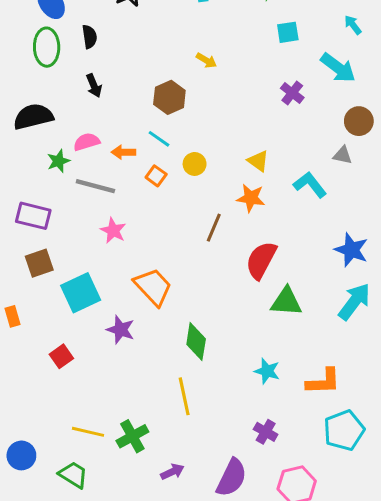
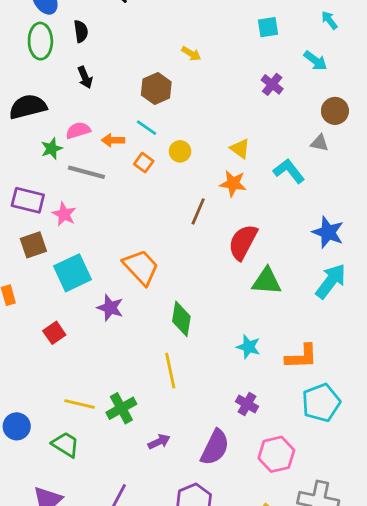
cyan arrow: (338, 68) -> (315, 61), size x0.7
pink star: (113, 231) -> (64, 214), moved

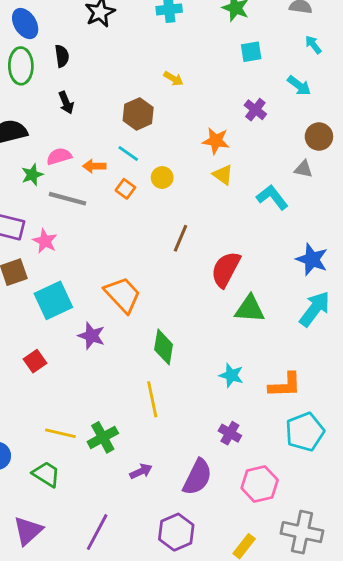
orange star: (233, 183) -> (216, 141), moved

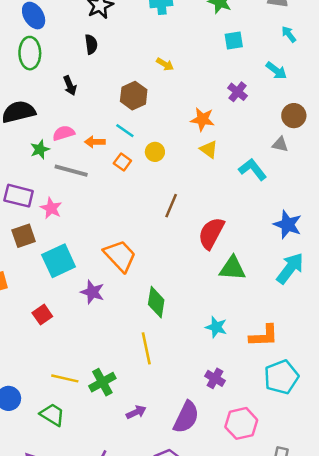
black semicircle: (62, 56) -> (91, 44), moved

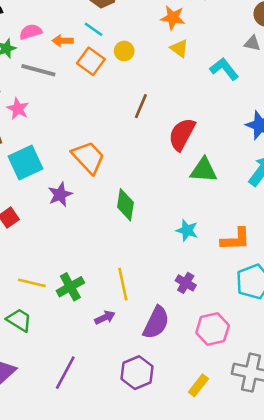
orange square: (122, 162) -> (91, 61), size x1.5
purple star: (92, 292) -> (60, 194), turned 30
yellow line: (146, 348) -> (123, 284), moved

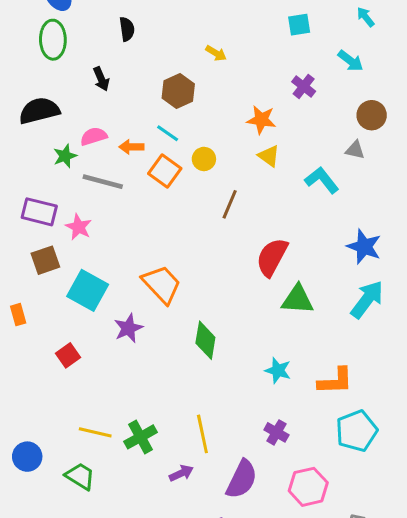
brown line: (141, 106) -> (230, 204), moved
cyan square: (26, 162) -> (88, 290), turned -36

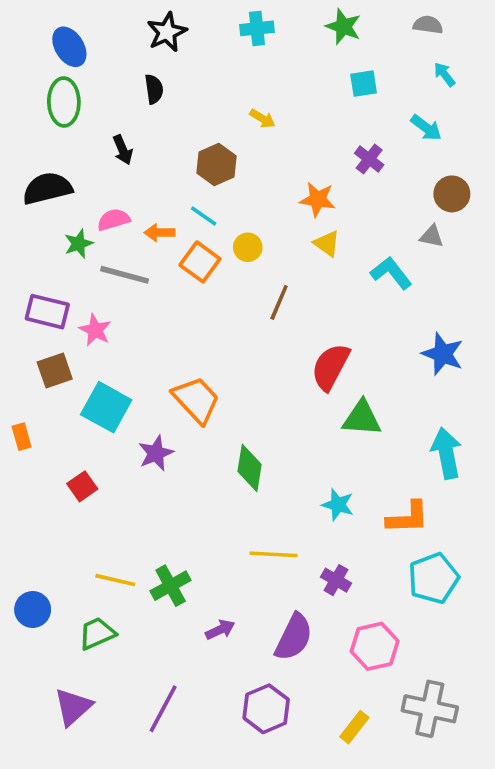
cyan arrow: (367, 299) -> (446, 453), moved, turned -48
yellow line: (202, 434) -> (274, 554), moved, turned -75
green trapezoid: (80, 476) -> (97, 633), turned -56

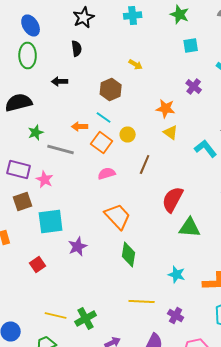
black arrow: (123, 150) -> (60, 82), turned 112
pink semicircle: (114, 220) -> (107, 174), moved
orange trapezoid: (196, 400) -> (118, 216), moved
cyan square: (106, 407) -> (51, 222), turned -36

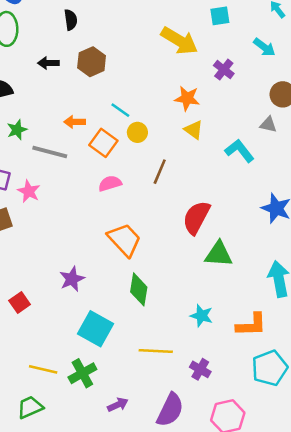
yellow arrow: (136, 64) -> (179, 41), moved, size x2.0
brown hexagon: (111, 90) -> (92, 62), moved
cyan line: (104, 118) -> (120, 110), moved
cyan square: (51, 222) -> (96, 329), moved, turned 36

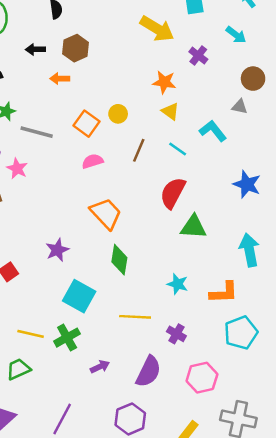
cyan line: (120, 110) -> (178, 149), moved
orange arrow: (75, 122) -> (60, 79), moved

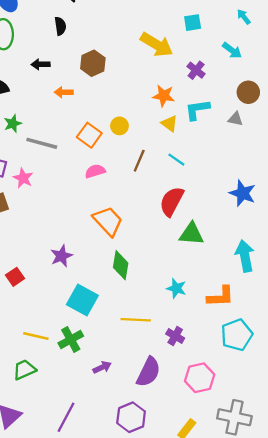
brown hexagon: (76, 48) -> (93, 63), moved
cyan L-shape: (213, 131) -> (197, 110), moved, turned -60

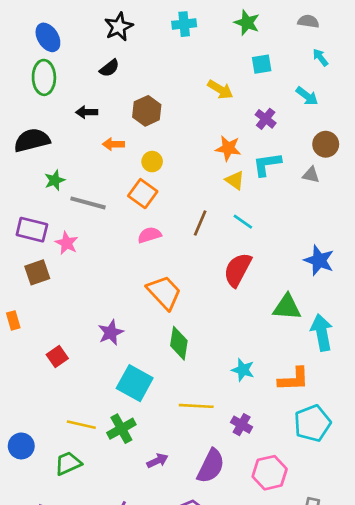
black semicircle: (60, 26) -> (109, 68), turned 60
yellow arrow: (157, 45) -> (220, 89), size x0.7
yellow circle: (119, 126) -> (152, 162), moved
green triangle: (191, 234) -> (287, 307), moved

